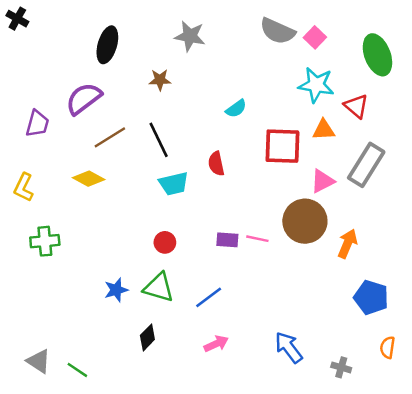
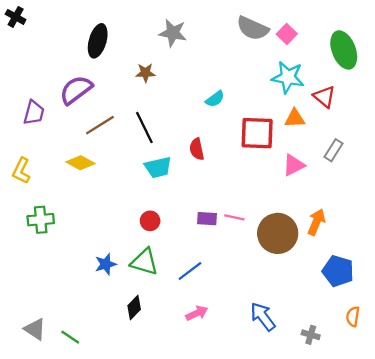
gray rectangle: (366, 165) -> (333, 150), size x0.6
brown circle: (305, 221) -> (278, 233), moved

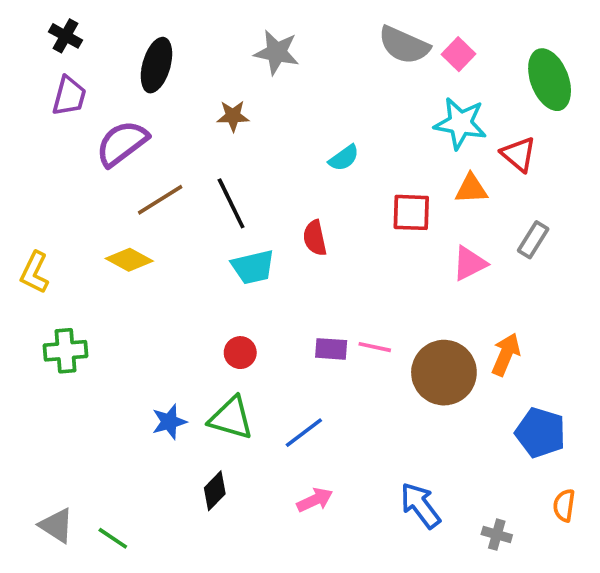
black cross: (16, 17) -> (66, 36), moved
purple trapezoid: (34, 113) -> (69, 96), moved
red square: (257, 133) -> (411, 212), size x0.7

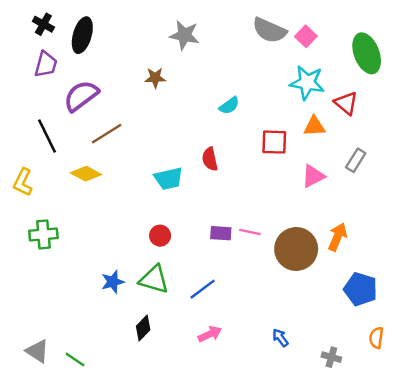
black ellipse: (156, 65) -> (82, 35), moved
black line: (231, 203) -> (47, 136), moved
blue arrow: (420, 505) -> (280, 338), size x0.6

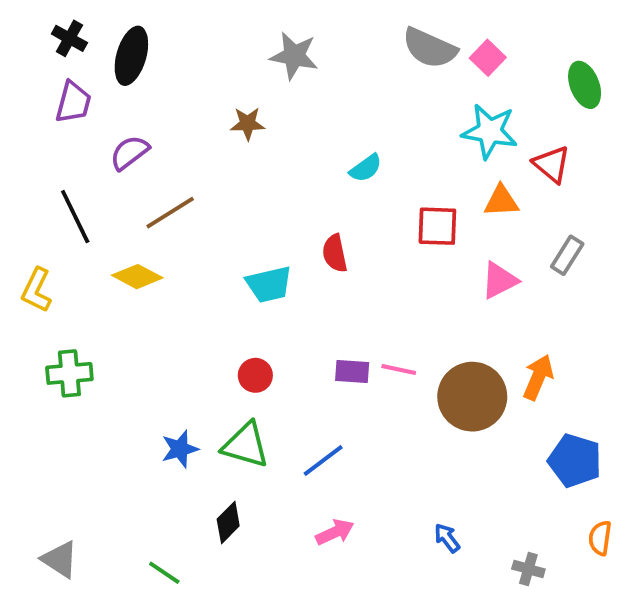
green ellipse: (367, 53) -> (585, 85), size x0.7
purple semicircle: (81, 96) -> (129, 153), size x0.7
green line: (75, 360) -> (164, 573), moved

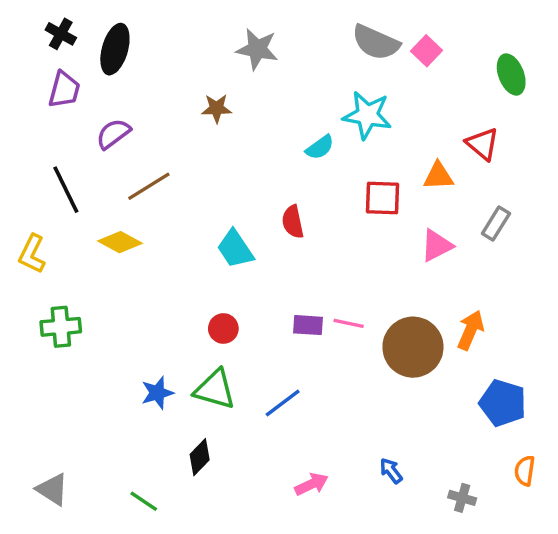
cyan star: (490, 131) -> (367, 115), moved
cyan trapezoid: (269, 284) -> (235, 249), turned 69
pink arrow: (335, 532) -> (311, 484), moved

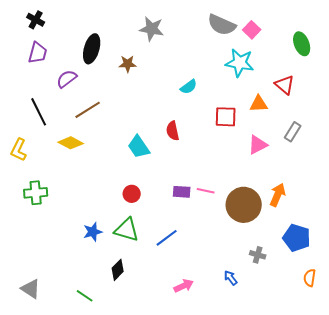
black ellipse: (115, 49) -> (92, 49), moved
cyan star: (367, 115) -> (240, 63), moved
gray cross: (462, 498) -> (258, 255), moved

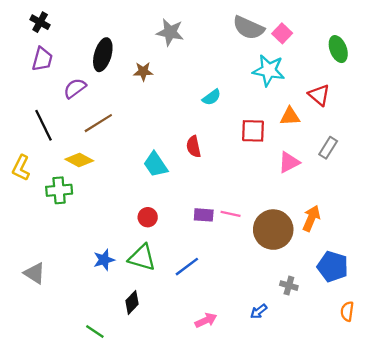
green cross: (36, 193) -> (59, 190), moved
blue arrow: (231, 278) -> (259, 311), turned -91
gray triangle: (31, 289) -> (34, 273), moved

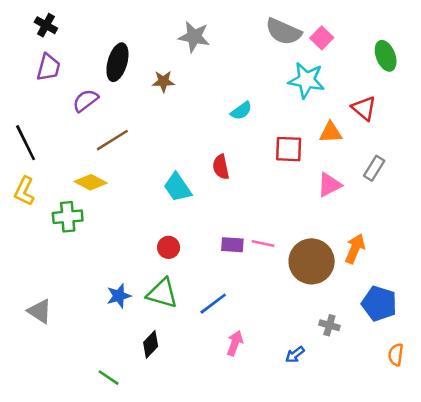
black line: (43, 125) -> (26, 143), moved
pink arrow: (206, 320) -> (235, 343), moved, turned -45

